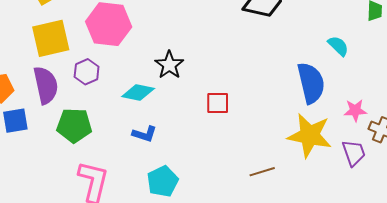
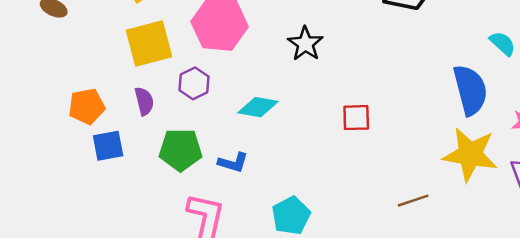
black star: (169, 65) -> (305, 44), moved
purple semicircle: (46, 85) -> (144, 101), size x0.6
blue L-shape: (145, 134) -> (233, 163), moved

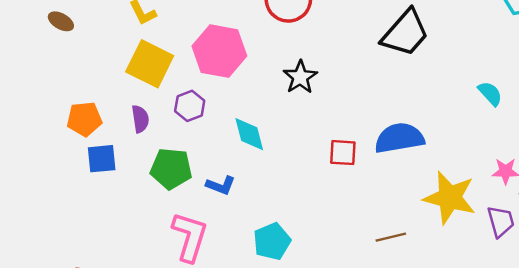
yellow square: (149, 43) -> (150, 64), turned 36
blue semicircle: (470, 90) -> (399, 138), moved, turned -90
cyan diamond: (258, 107) -> (249, 134), turned 60

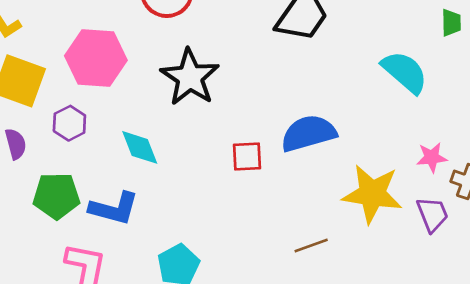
black star: (300, 77) -> (190, 77), size x1.5
cyan semicircle: (490, 93) -> (405, 72), size x1.6
blue L-shape: (221, 185) -> (114, 208), size x1.5

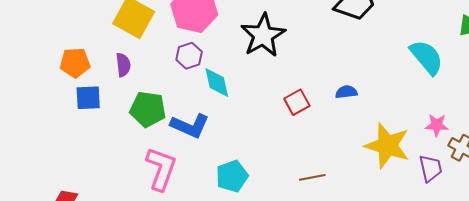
purple hexagon: (69, 123) -> (189, 56), moved
blue semicircle: (308, 133) -> (346, 92), size x0.5
red square: (247, 156) -> (297, 102), turned -35
brown line: (311, 245) -> (312, 177), moved

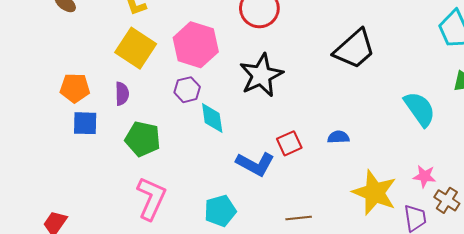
blue L-shape: (190, 126) -> (255, 164), moved

